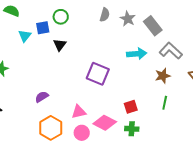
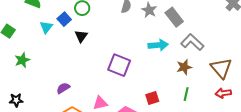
blue square: (43, 28) -> (64, 19), turned -32

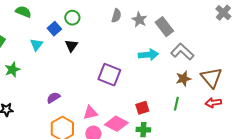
cyan triangle: (46, 27) -> (36, 45), moved
brown star: (184, 67) -> (183, 79), moved

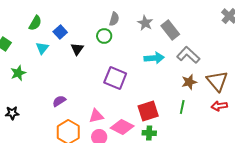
green semicircle: (23, 12) -> (35, 23), moved, turned 98
gray semicircle: (116, 16) -> (114, 19), moved
green circle: (72, 18) -> (104, 36), moved
red square: (142, 108) -> (148, 111), size x1.5

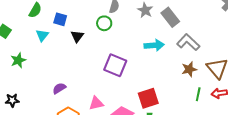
blue square: (60, 32) -> (60, 19), turned -32
green line: (182, 107) -> (198, 94), moved

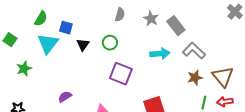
green circle: (104, 23) -> (110, 43), moved
cyan triangle: (42, 35) -> (48, 44), size x1.6

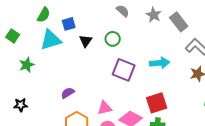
gray semicircle: (120, 15) -> (123, 11), turned -64
blue square: (66, 28) -> (69, 24), turned -32
cyan triangle: (48, 44) -> (51, 40), turned 35
cyan arrow: (160, 54) -> (160, 63), moved

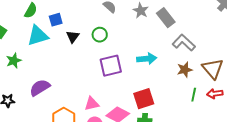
purple square: (124, 70) -> (111, 66), turned -35
purple semicircle: (68, 93) -> (40, 88), moved, size x1.5

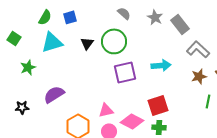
blue square: (56, 20) -> (70, 17), moved
green circle: (100, 35) -> (114, 41), size x1.6

